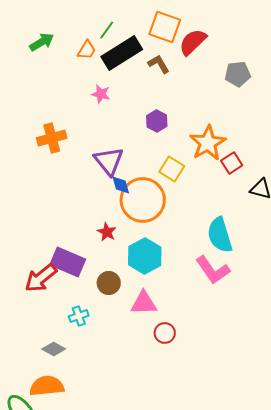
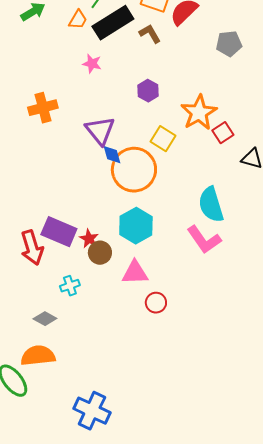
red star: (107, 232) -> (89, 239), moved
red arrow: (41, 278) -> (32, 248), turned -68

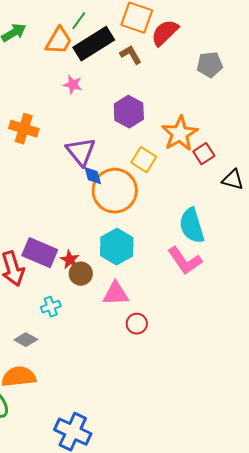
orange trapezoid: (78, 20) -> (59, 41), size x1.4
purple hexagon: (148, 91) -> (129, 112), size x1.4
orange cross: (43, 108) -> (24, 129), turned 32

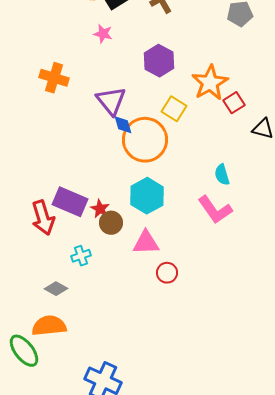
cyan semicircle: (192, 226) -> (222, 175), size x0.6

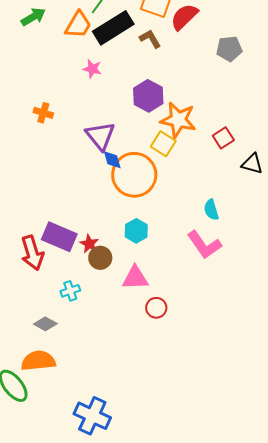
orange cross: (54, 78) -> (43, 113), size x0.7
orange star: (210, 83) -> (178, 120), moved, turned -30
cyan hexagon: (147, 196) -> (136, 231), size x0.7

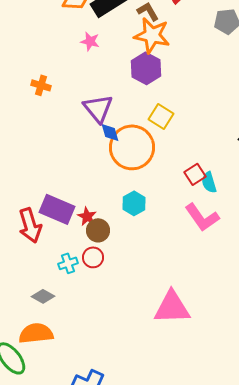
orange star: (178, 120) -> (152, 35), moved
red square: (223, 138) -> (195, 174), moved
pink triangle: (135, 278) -> (172, 307), moved, size x1.4
red circle: (156, 308) -> (93, 257), moved

